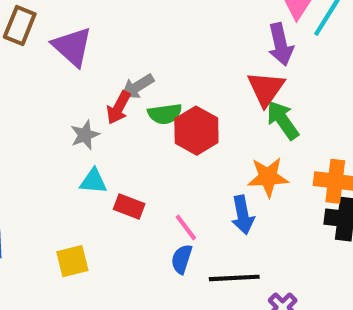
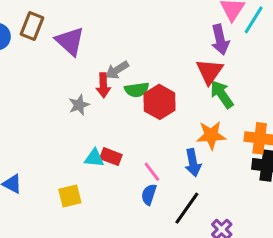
red arrow: (119, 108) -> (103, 85), turned -30
cyan triangle: (93, 181) -> (94, 158), moved
black line: (234, 278) -> (187, 208), turned -52

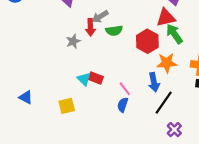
red triangle: (210, 72) -> (166, 18), turned 42
red hexagon: (159, 102) -> (147, 41), moved
cyan triangle: (94, 158) -> (84, 79), turned 40
black line: (187, 208) -> (164, 103), moved

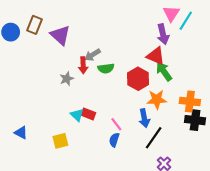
red triangle: (166, 18) -> (156, 56), turned 36

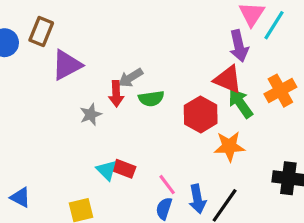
purple triangle: (60, 35) -> (67, 65), moved, turned 50
orange cross: (190, 102) -> (280, 91), moved, turned -36
blue arrow: (144, 118) -> (197, 199), moved

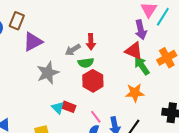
red arrow: (116, 94) -> (91, 42), moved
gray star: (91, 114) -> (48, 73), size x1.6
red hexagon: (201, 114) -> (93, 81), moved

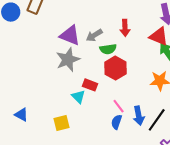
purple triangle: (33, 42) -> (70, 35), moved, turned 50
red arrow: (91, 42) -> (125, 28), moved
red rectangle: (69, 107) -> (90, 85), moved

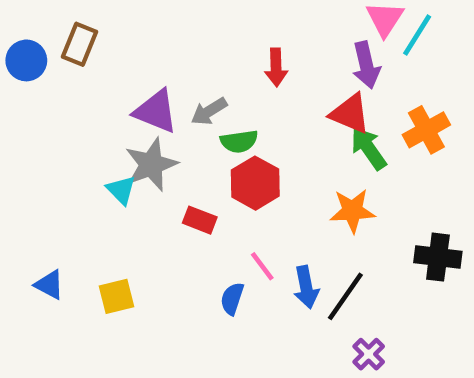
red arrow: (125, 28) -> (276, 67), moved
cyan triangle: (78, 97) -> (121, 190), moved
blue semicircle: (116, 122) -> (232, 299), moved
yellow square: (61, 123) -> (116, 296), moved

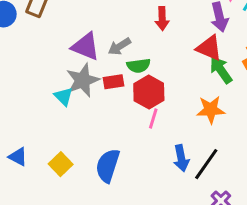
red rectangle: (200, 220) -> (114, 82), moved, turned -30
pink line: (262, 266) -> (153, 118), moved, turned 54
yellow square: (116, 296) -> (61, 164), turned -30
blue semicircle: (232, 299) -> (108, 166), moved, size x1.6

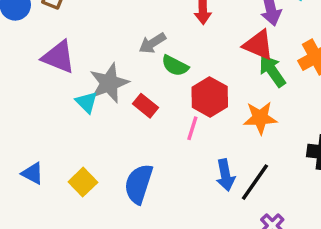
purple triangle: (86, 46) -> (59, 57), moved
green semicircle: (139, 66) -> (175, 66), turned 35
red rectangle: (114, 82) -> (145, 106), moved, turned 48
red hexagon: (149, 92) -> (210, 97), moved

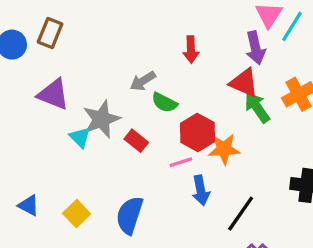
orange star: (260, 118) -> (224, 149), moved
pink line: (192, 128) -> (181, 162), turned 55
blue arrow: (225, 175) -> (201, 190), moved

